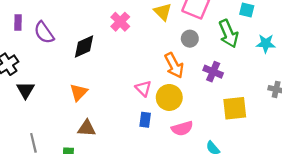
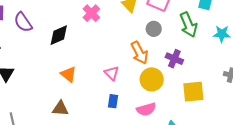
orange triangle: (79, 92) -> (68, 74), moved, turned -36
yellow circle: (169, 97) -> (152, 79), moved

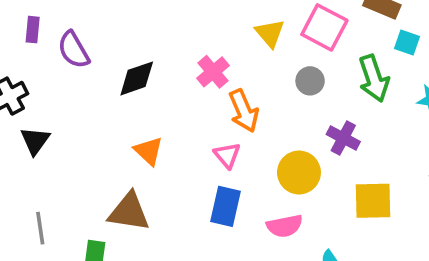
pink cross: (91, 13) -> (213, 72), moved
orange arrow: (139, 53) -> (244, 111), moved
blue rectangle: (113, 101) -> (225, 206), size x1.5
brown triangle: (60, 108) -> (129, 212), size x1.4

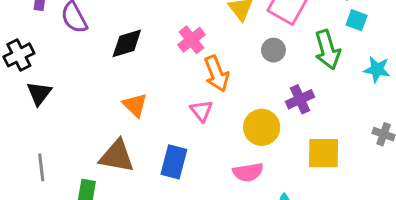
purple cross: (343, 138) -> (300, 99), turned 36
blue rectangle: (225, 206) -> (174, 162), moved

